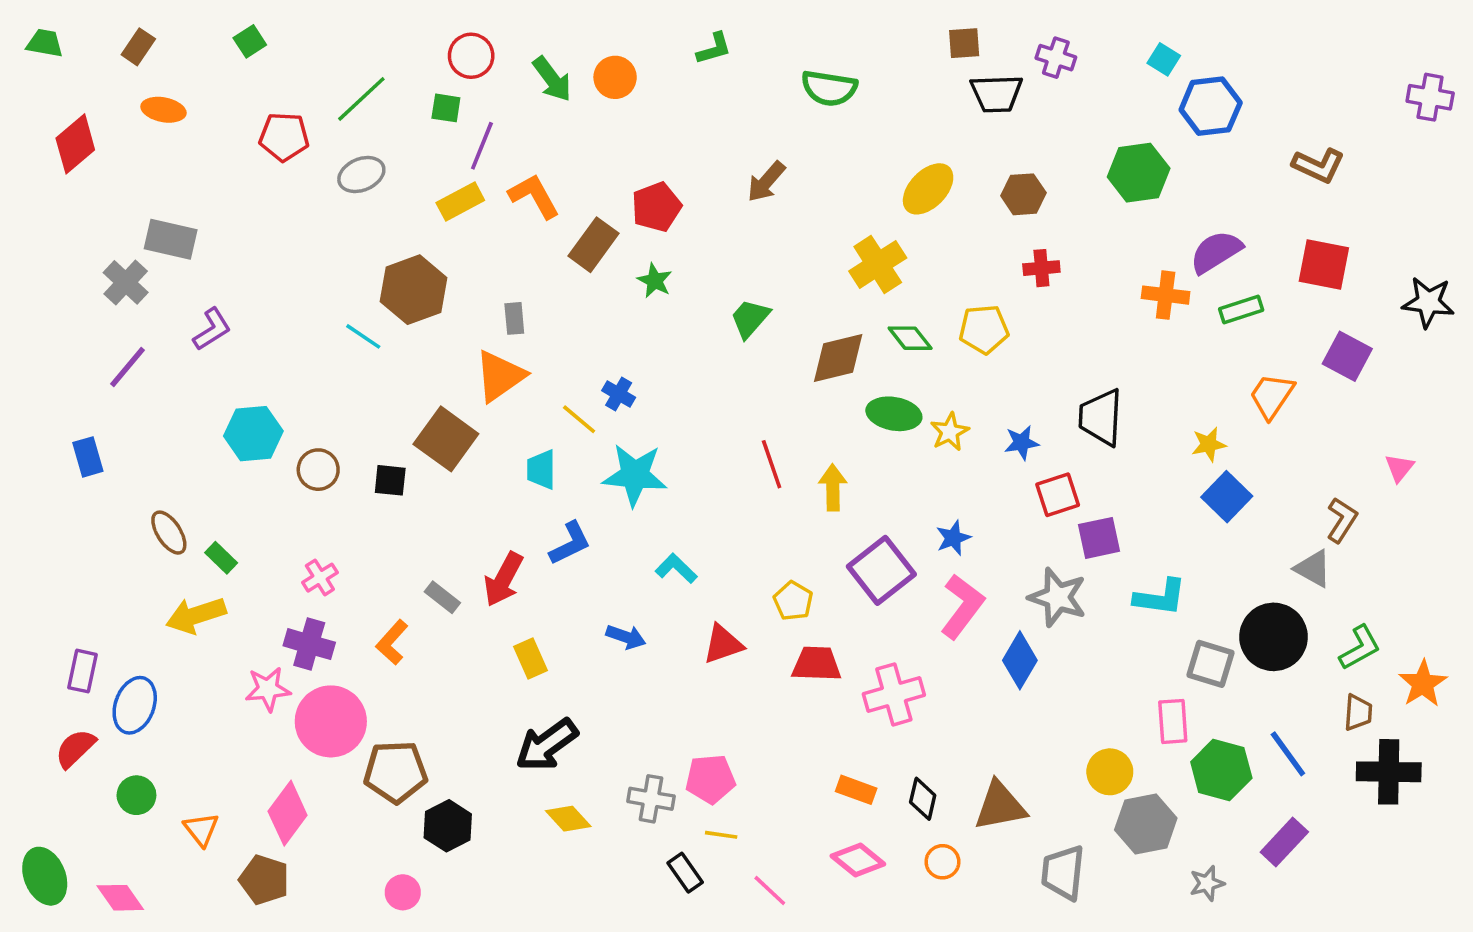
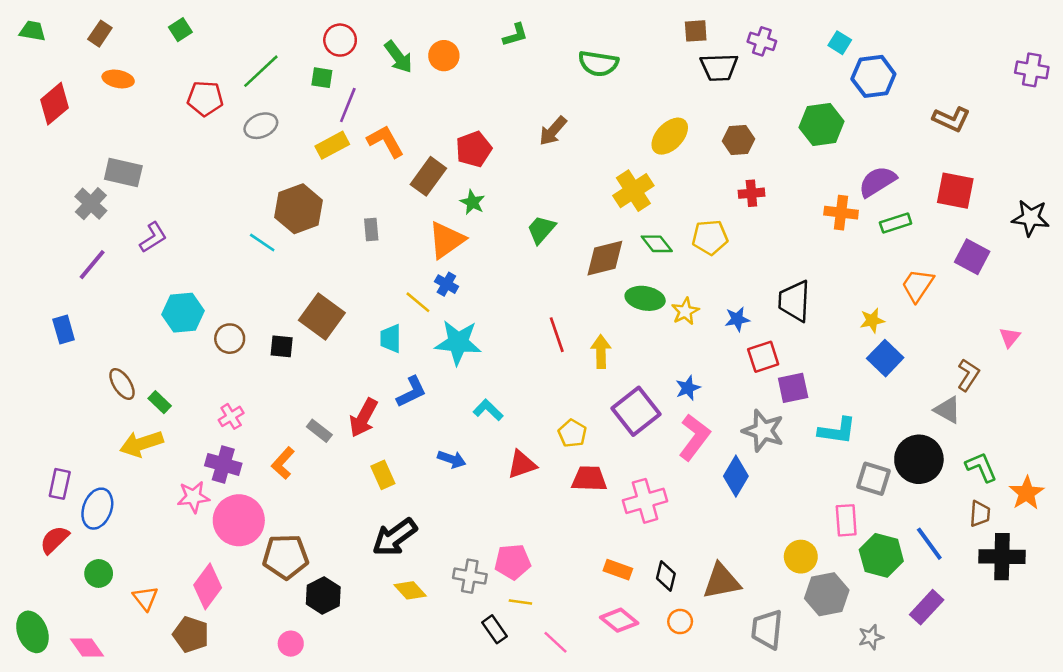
orange triangle: (500, 376) -> (446, 240), moved
green L-shape: (1360, 648) -> (981, 467), turned -84

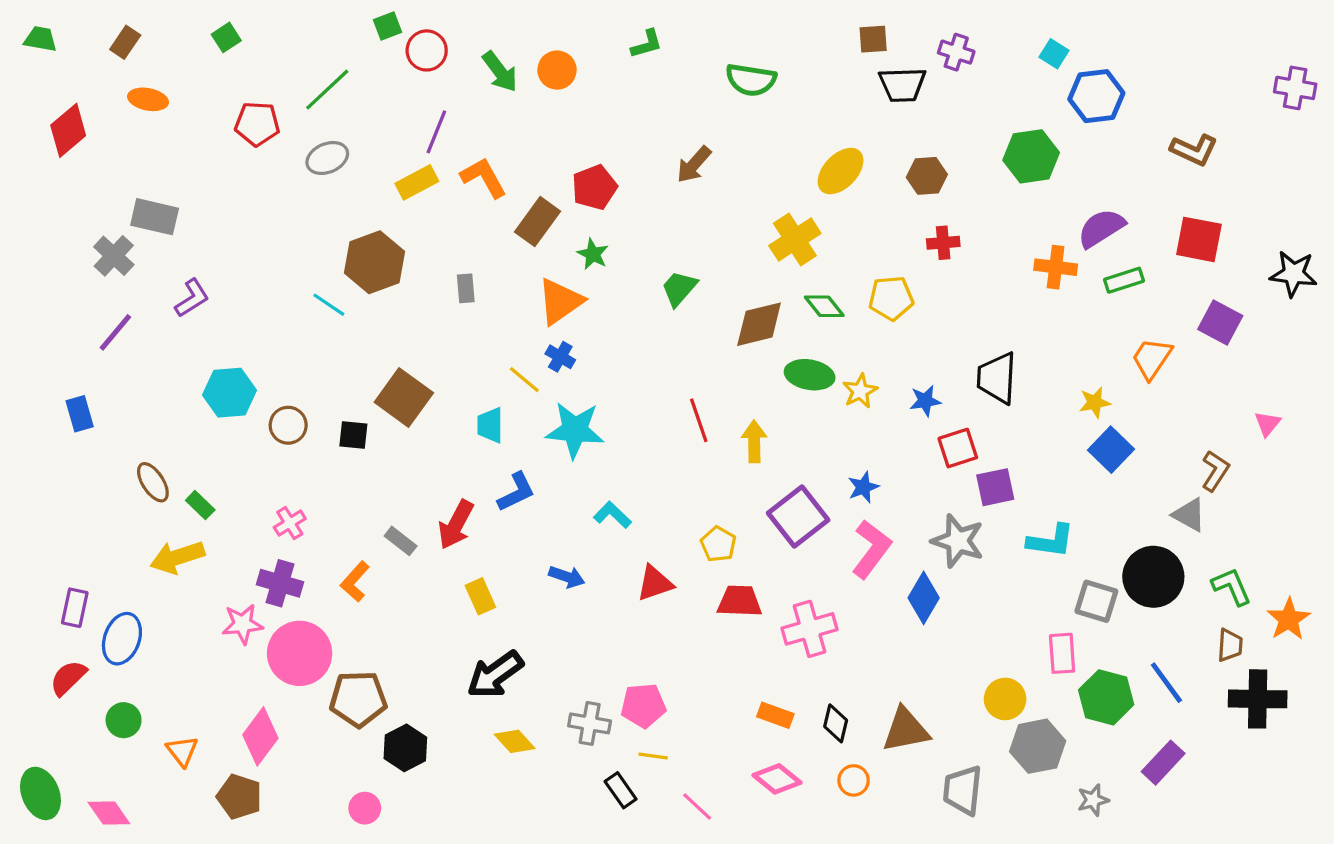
green square: (322, 78) -> (388, 26), moved, turned -30

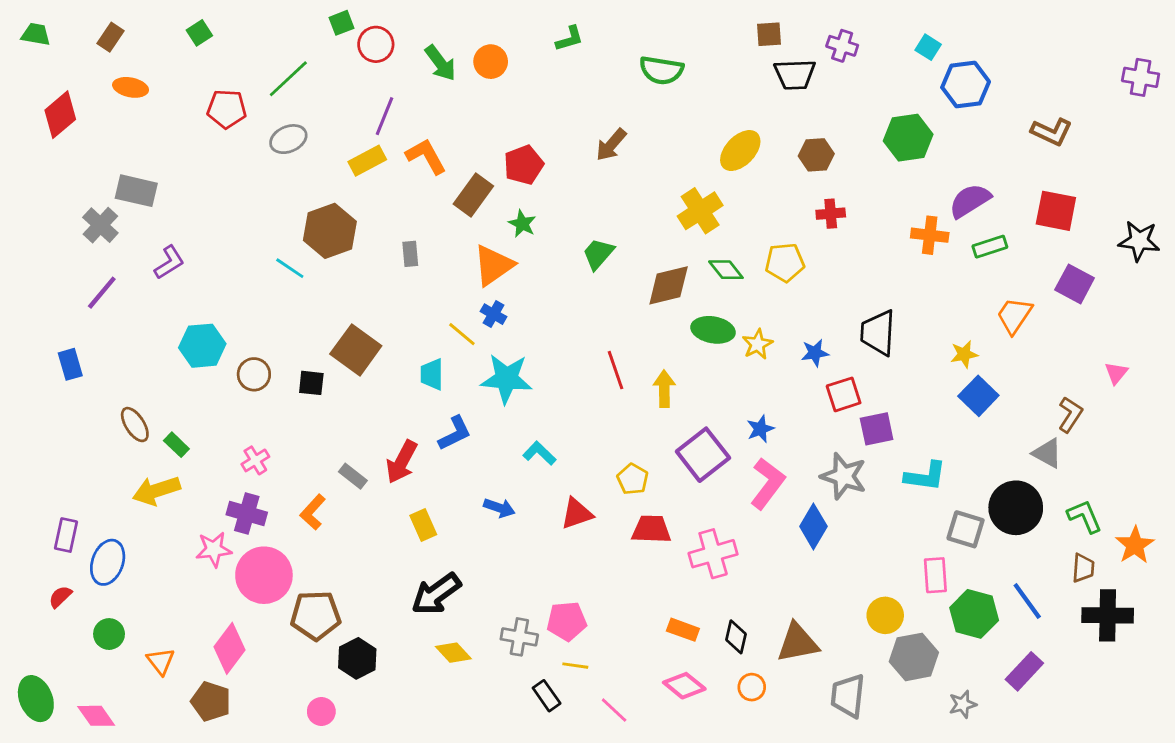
red semicircle: (68, 678) -> (60, 597), size x0.7

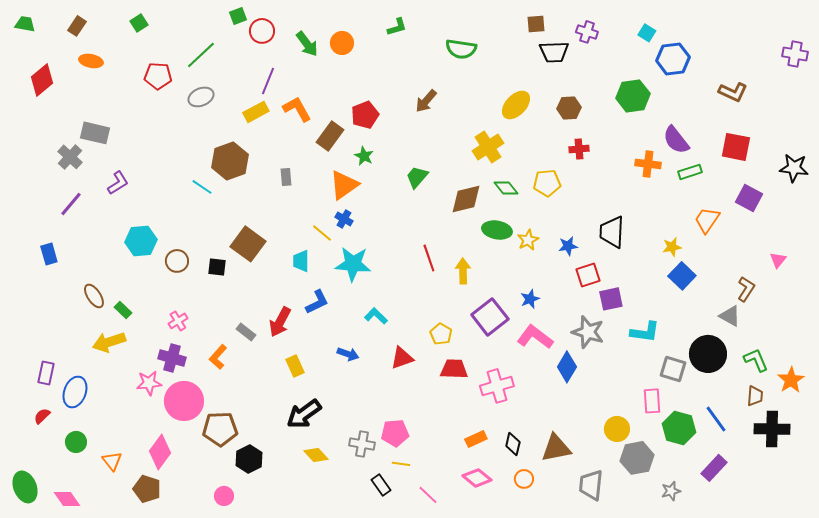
purple semicircle: (970, 201) -> (676, 140), turned -96
pink L-shape: (768, 483) -> (535, 337), turned -90
orange rectangle: (683, 630) -> (476, 439), turned -45

